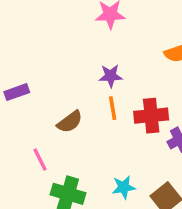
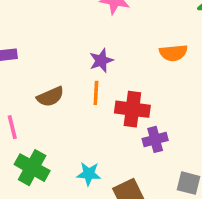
purple star: (111, 76) -> (101, 61), turned -30

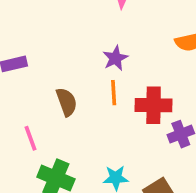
brown semicircle: (50, 97) -> (67, 102), turned -80

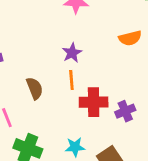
red cross: (154, 105) -> (94, 102), moved

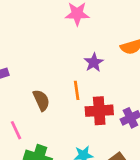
purple star: (72, 53) -> (94, 62), moved

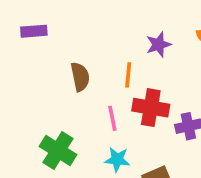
pink line: (16, 130) -> (112, 118), moved

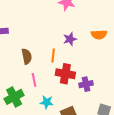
pink line: (112, 118) -> (34, 80), moved
green cross: (58, 150) -> (14, 97), turned 30

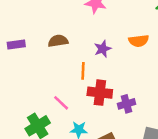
brown semicircle: (27, 56) -> (58, 41), moved, turned -84
pink line: (34, 80) -> (61, 103), turned -32

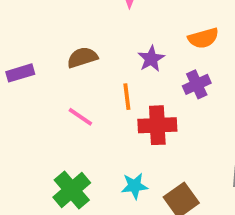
pink line: (61, 103) -> (80, 117), moved
purple cross: (126, 104) -> (197, 84), moved

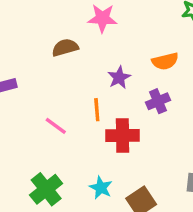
brown semicircle: (82, 57) -> (65, 48), moved
cyan star: (135, 186) -> (101, 188), turned 30

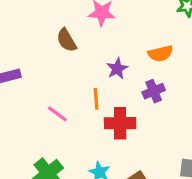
brown semicircle: (65, 48) -> (67, 40), turned -105

